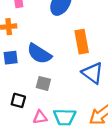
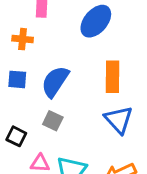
blue semicircle: (39, 54) -> (55, 82), turned 80

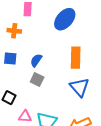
blue semicircle: (55, 82) -> (36, 60), size x0.6
gray square: (53, 121) -> (37, 80), moved

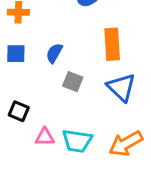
gray square: (37, 80) -> (73, 82), moved

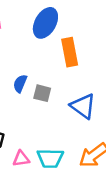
orange rectangle: (112, 44) -> (70, 52), moved
gray square: (73, 82) -> (42, 93), moved

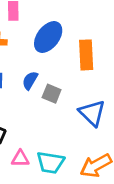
blue ellipse: (45, 23) -> (48, 37), moved

